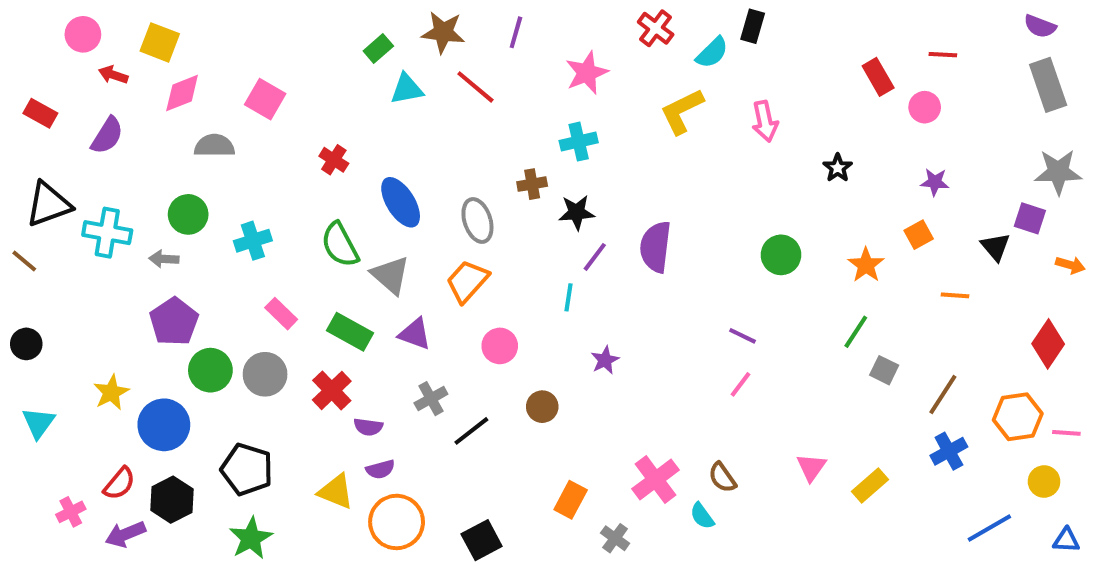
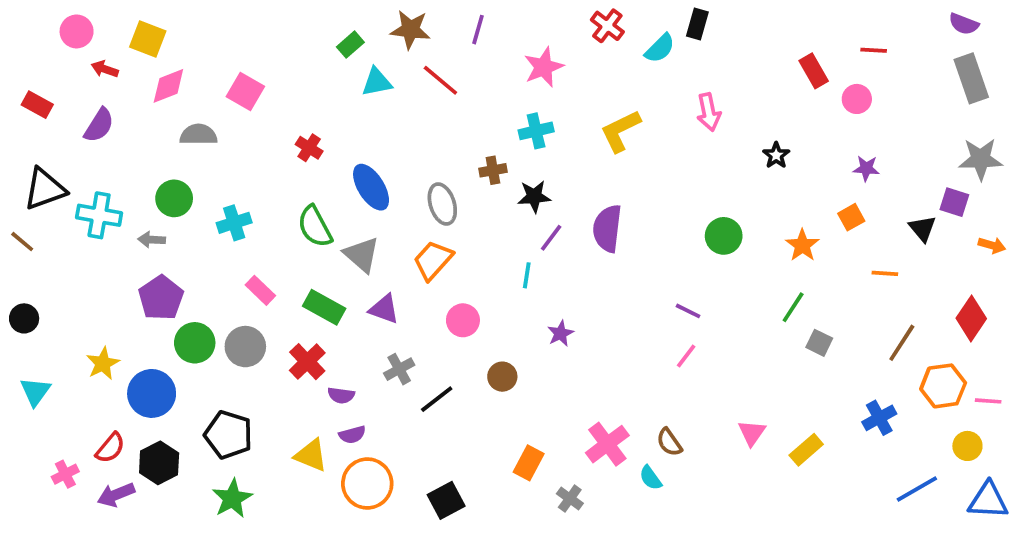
yellow L-shape: (682, 111) -> (620, 131), moved
brown line: (943, 394) -> (902, 343), moved
blue triangle: (1066, 540) -> (988, 500), size x1.6

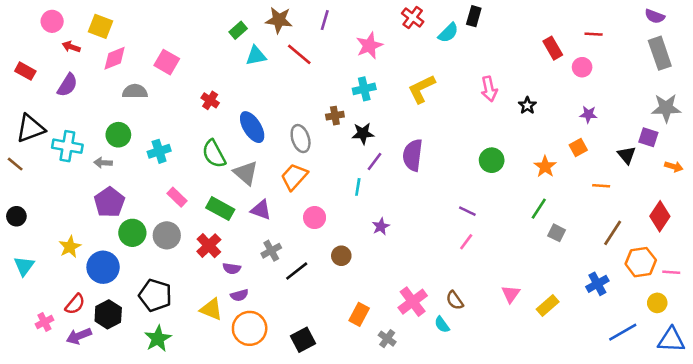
pink arrow: (709, 112) -> (489, 89), moved

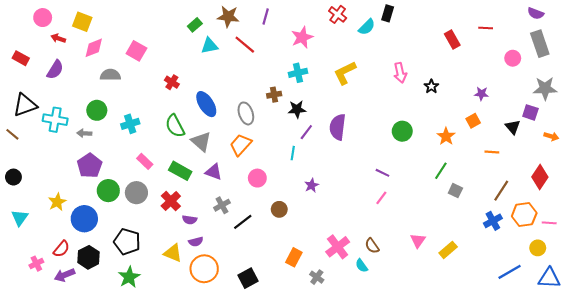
pink circle: (582, 67) -> (513, 58), moved
blue cross: (597, 284) -> (493, 221), moved

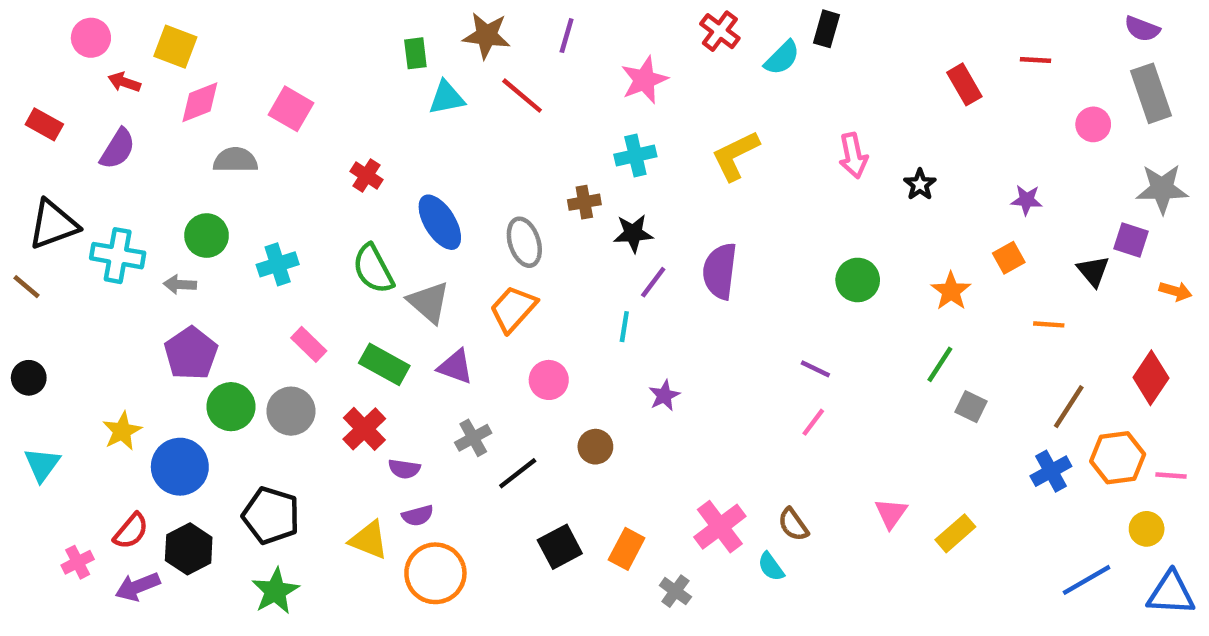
green rectangle: (195, 25) -> (415, 53), turned -56
black square: (248, 278) -> (560, 547), moved

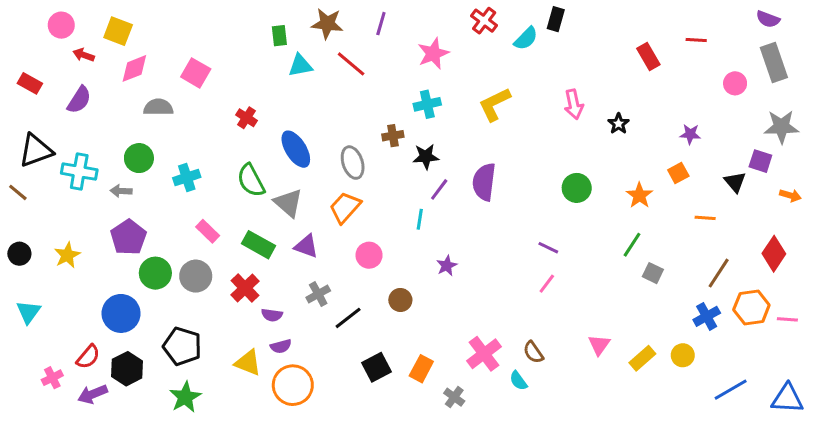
yellow star: (122, 431) -> (67, 255), moved
yellow circle: (1147, 529) -> (683, 355), moved

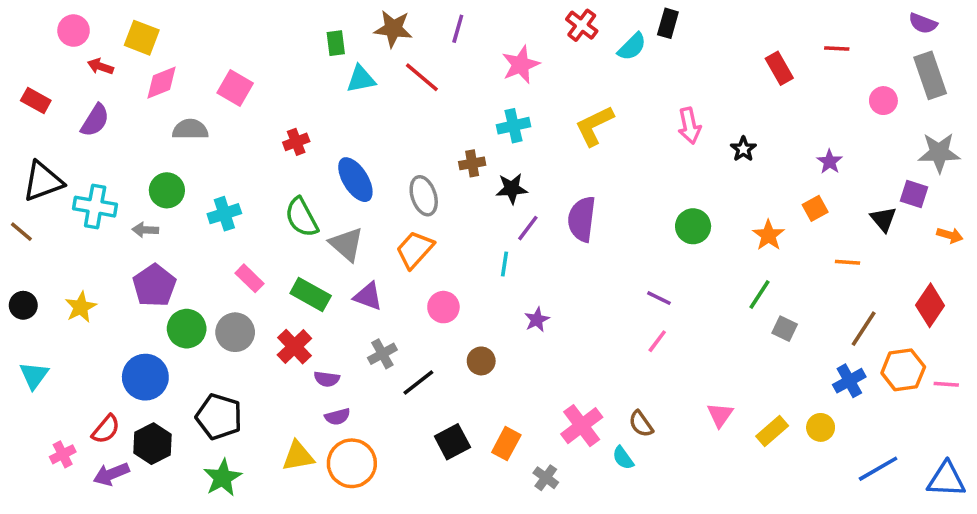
red cross: (247, 118) -> (296, 142), turned 36
purple star: (690, 134) -> (830, 162), turned 30
yellow triangle: (248, 363) -> (298, 456), moved, turned -32

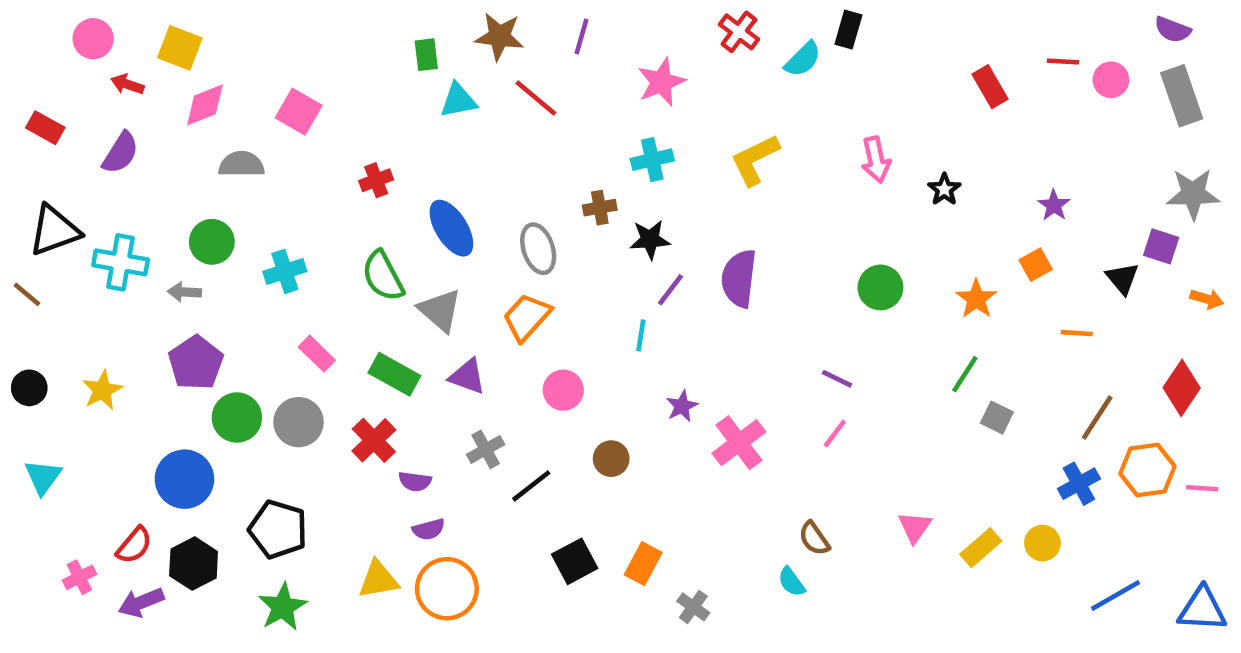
pink circle: (883, 101) -> (1111, 80), moved
pink cross: (582, 426) -> (739, 443), moved

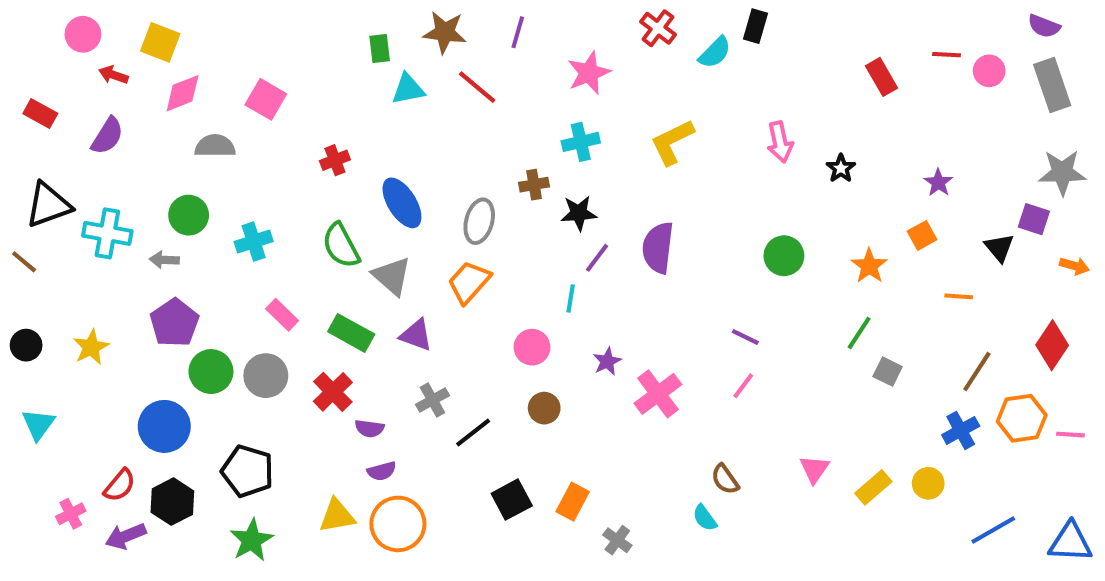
gray ellipse: (538, 249) -> (479, 221), turned 33
pink circle: (563, 390) -> (532, 347), moved

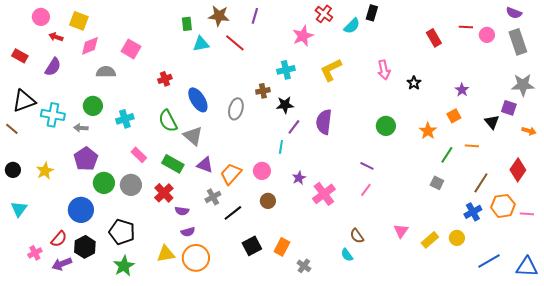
pink star: (589, 73) -> (303, 36), moved
orange trapezoid: (469, 282) -> (231, 174), moved
green line: (859, 333) -> (447, 155), moved

